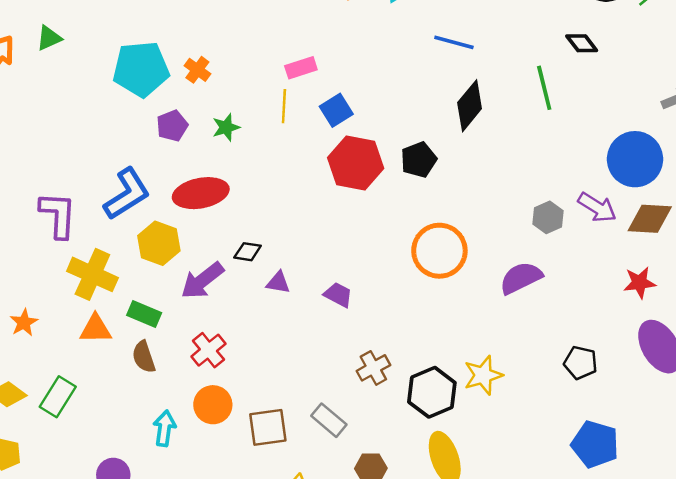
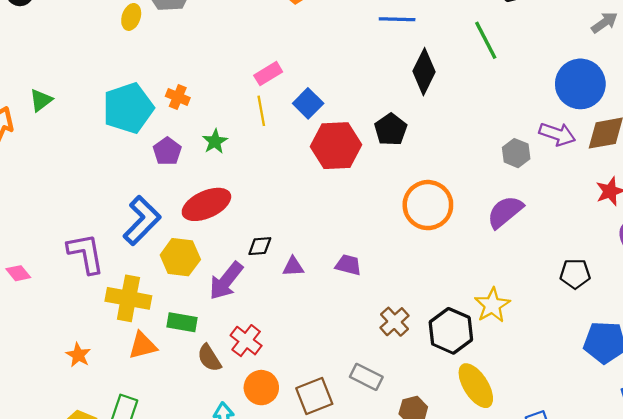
brown semicircle: (144, 357) -> (209, 358), moved

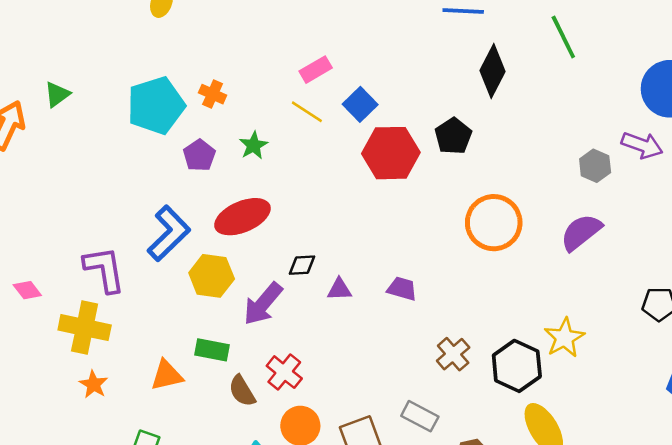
yellow line: (261, 111) -> (307, 112), turned -48
yellow cross: (128, 298) -> (85, 328), moved

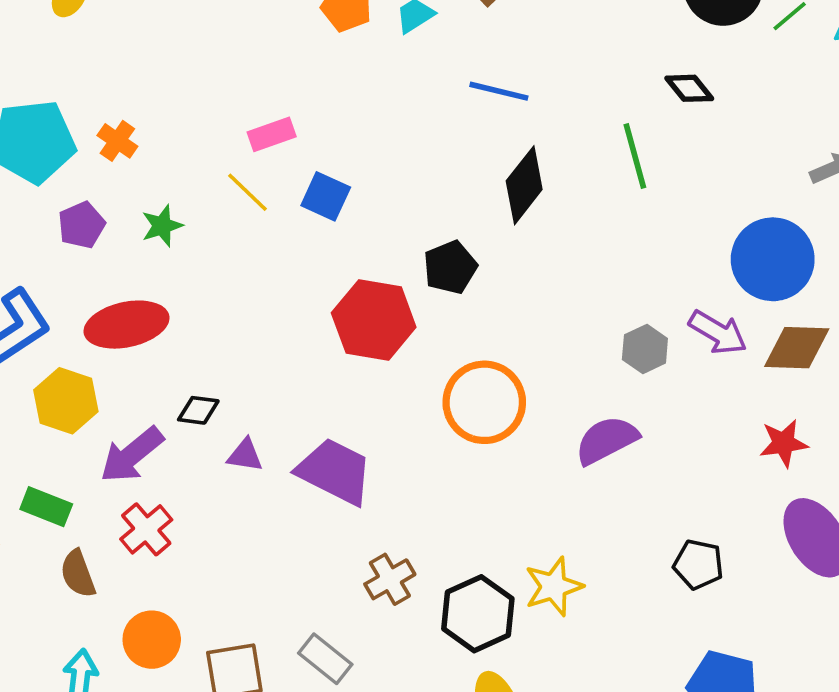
blue square: (360, 104) -> (326, 196), turned -32
red hexagon: (391, 153) -> (374, 320), moved
purple trapezoid: (402, 289) -> (335, 471), size x1.8
red cross: (284, 372) -> (146, 529), moved

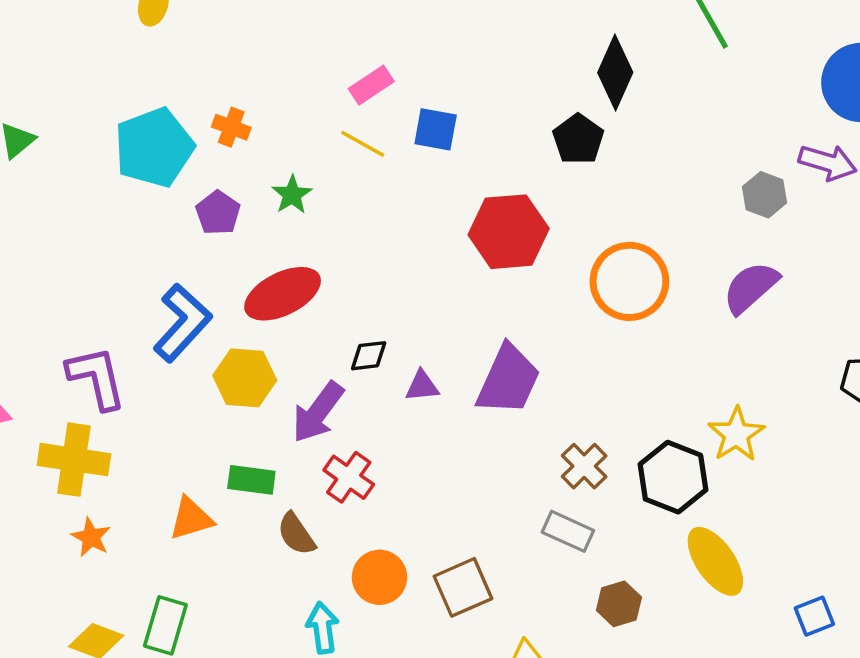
black pentagon: (450, 267) -> (578, 139), moved
purple trapezoid: (335, 471) -> (508, 380), turned 102
gray rectangle: (325, 659) -> (568, 531), moved

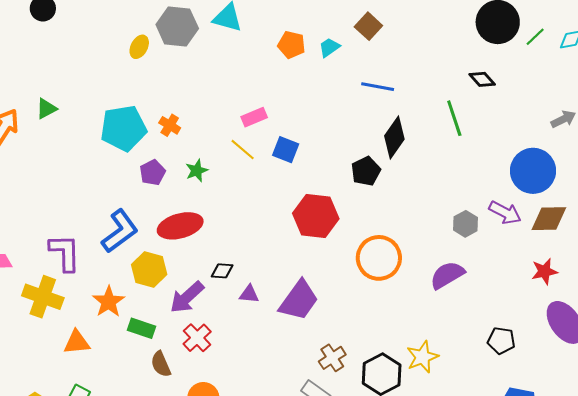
orange triangle: (191, 519) -> (77, 342), moved
orange star: (91, 537) -> (109, 302), moved, size x1.4

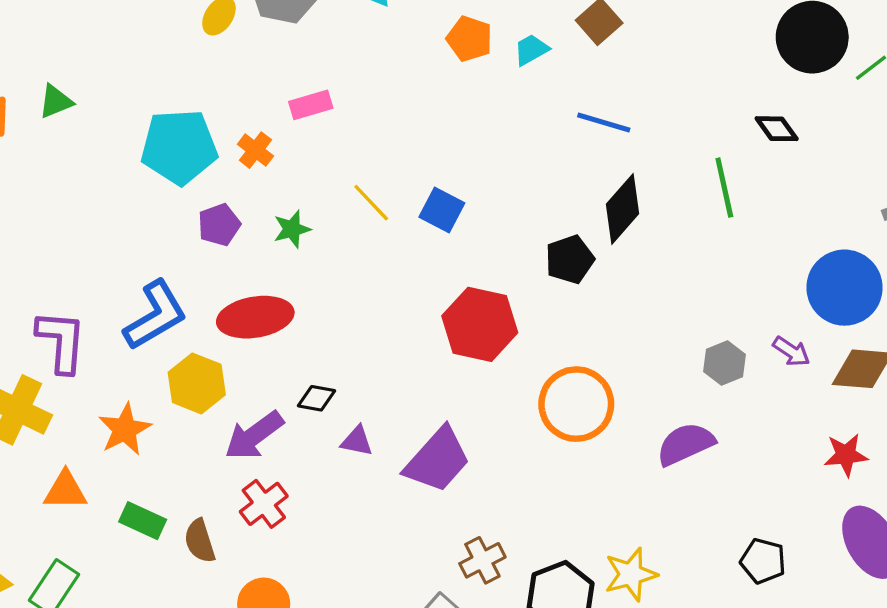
pink rectangle: (254, 117) -> (311, 105), moved
purple arrow: (505, 213) -> (791, 351), size x0.7
green rectangle: (141, 328) -> (143, 521), moved

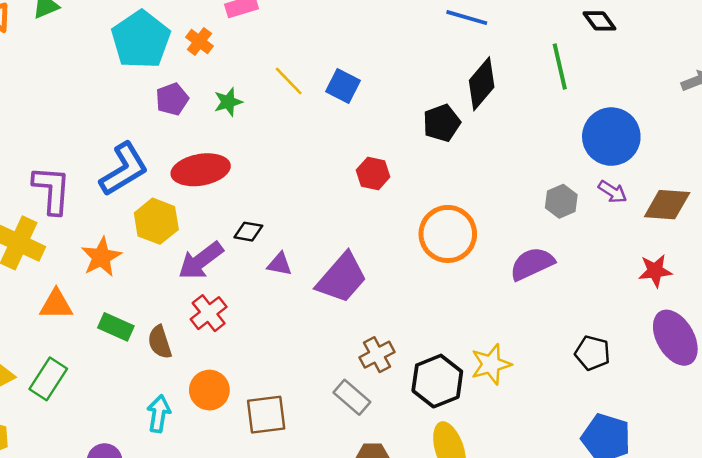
cyan pentagon: (179, 147) -> (141, 40), turned -30
blue circle: (844, 288) -> (611, 137), moved
red hexagon: (480, 324) -> (373, 174), size x0.6

